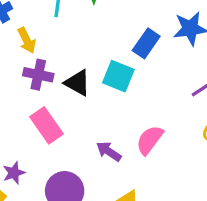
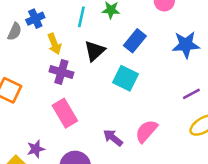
blue rectangle: (146, 43) -> (135, 41), moved
black triangle: (78, 83) -> (95, 51), moved, turned 45

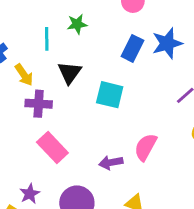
blue rectangle: (135, 41) -> (132, 48), moved
purple arrow: (113, 138) -> (111, 163), turned -36

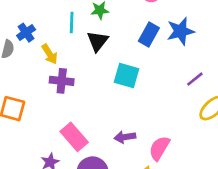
black triangle: (69, 73) -> (98, 41), moved
pink semicircle: (146, 147) -> (159, 148), moved
pink rectangle: (52, 148) -> (74, 137), moved

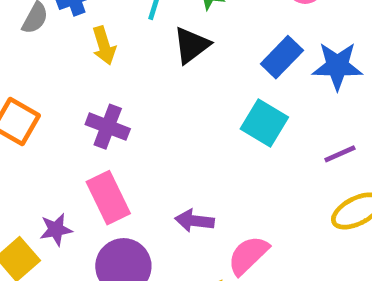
cyan square: (126, 75) -> (264, 123), moved
purple cross: (62, 81) -> (108, 127), moved

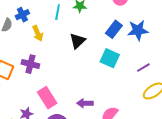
black triangle: (192, 45) -> (77, 41), moved
purple cross: (108, 127) -> (30, 64), moved

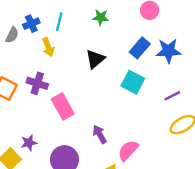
cyan line: (58, 12) -> (59, 22), moved
pink rectangle: (47, 98) -> (63, 106), moved
purple arrow: (85, 103) -> (100, 134), turned 56

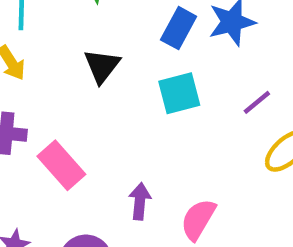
cyan square: (133, 82) -> (179, 93), turned -30
purple arrow: (100, 134) -> (140, 201), turned 48

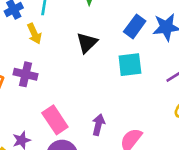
pink rectangle: (61, 165) -> (55, 120), moved

